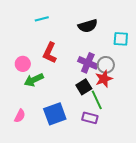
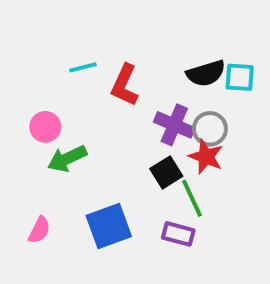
cyan line: (42, 19) -> (83, 67), moved
black semicircle: (88, 26) -> (206, 73), moved
red L-shape: (50, 53) -> (125, 85), moved
red star: (104, 79) -> (206, 157), turned -30

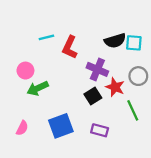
gray circle: (210, 129) -> (138, 76), moved
green line: (192, 198) -> (133, 110), moved

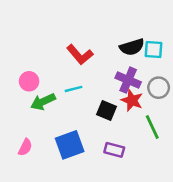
cyan line: (46, 37) -> (74, 89), moved
red L-shape: (70, 47) -> (80, 55), turned -65
purple cross: (97, 69) -> (128, 80), moved
black square: (93, 96) -> (107, 111), turned -35

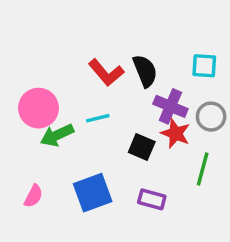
black semicircle: (132, 47) -> (145, 71), moved, turned -95
pink circle: (29, 81) -> (38, 108), size x1.5
green line: (152, 127) -> (203, 169), turned 40

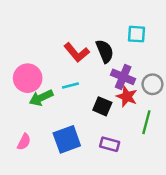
cyan square: (204, 66) -> (137, 34), moved

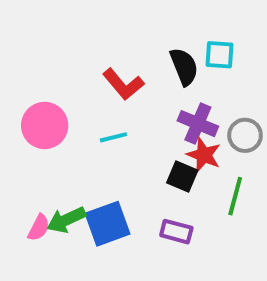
black semicircle: (105, 51) -> (184, 67), moved
green arrow: (41, 98) -> (66, 220), moved
black square: (102, 106) -> (182, 177), moved

